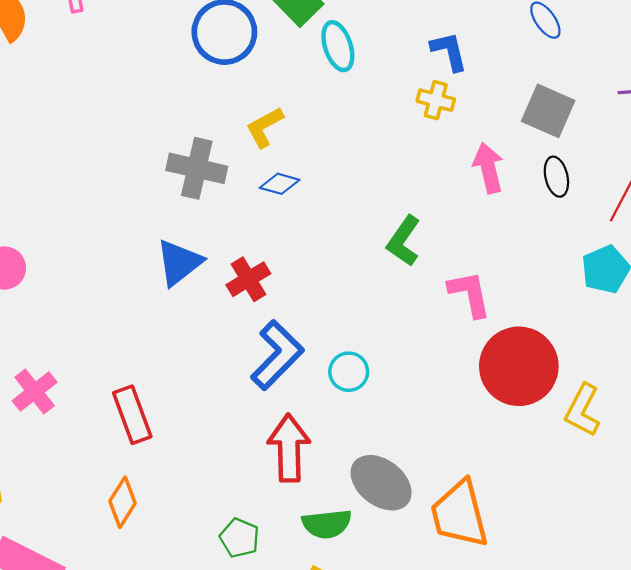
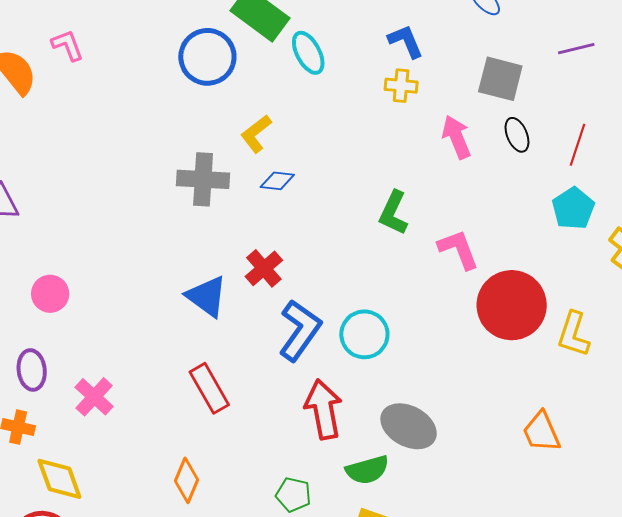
blue triangle: (179, 263) -> (207, 296), moved, turned -36
cyan circle: (349, 372) -> (364, 334), size x1.4
red rectangle: (132, 415) -> (209, 388), moved
orange trapezoid: (459, 514) -> (541, 432), moved, size x0.7

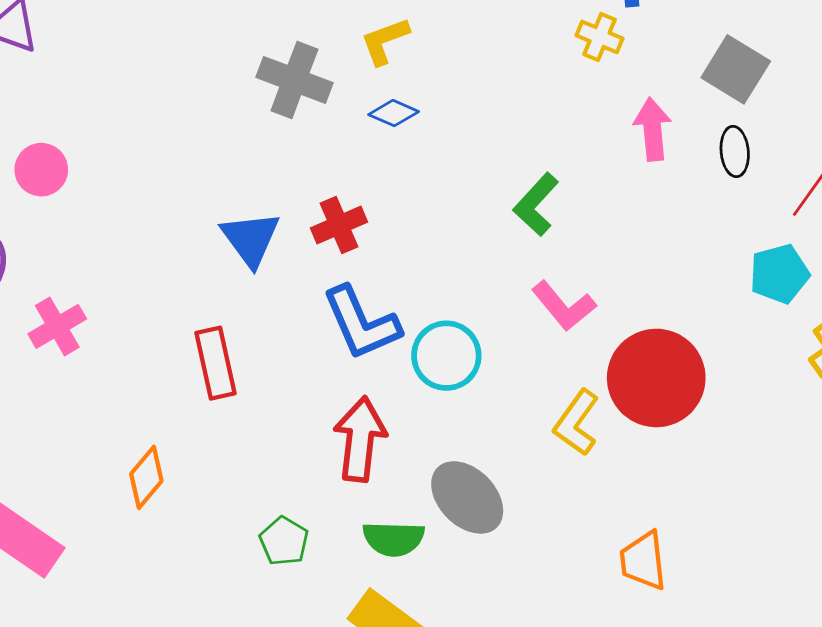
pink L-shape: (458, 249) -> (564, 306), moved, turned 144
blue L-shape: (300, 330) -> (361, 323), turned 104
yellow L-shape: (573, 334) -> (576, 423), moved

